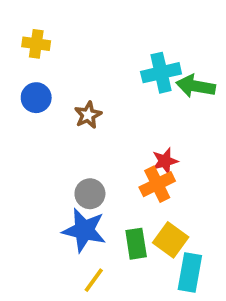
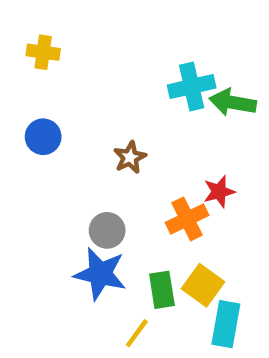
blue circle: (36, 98) -> (43, 137), moved
brown star: (88, 115) -> (130, 157), moved
red star: (165, 161) -> (219, 192), moved
yellow line: (94, 280) -> (137, 333), moved

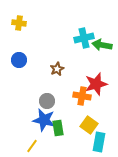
red star: (219, 192) -> (96, 84), size x1.6
orange cross: (187, 219) -> (82, 96), turned 36
green rectangle: (162, 290) -> (58, 128), moved
yellow line: (137, 333) -> (32, 146), moved

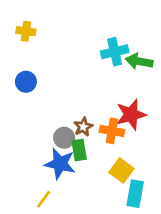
brown star: (57, 69) -> (83, 127), moved
green rectangle: (58, 128) -> (79, 150), moved

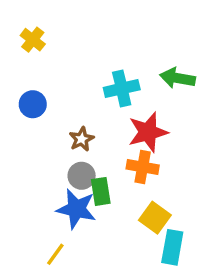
yellow cross: (26, 31) -> (33, 40), turned 30
cyan cross: (115, 52) -> (122, 89), moved
red star: (131, 115) -> (148, 132), moved
brown star: (83, 127) -> (82, 139), moved

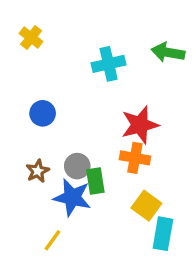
green arrow: (178, 78) -> (168, 52), moved
cyan cross: (122, 89) -> (109, 64), moved
blue circle: (33, 104) -> (43, 113), moved
brown star: (82, 139) -> (38, 171), moved

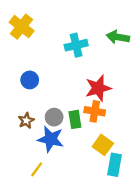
yellow cross: (31, 37) -> (22, 27), size x1.5
green rectangle: (95, 181) -> (75, 119), moved

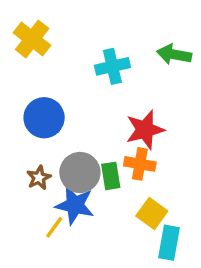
blue circle: (30, 80) -> (44, 118), size x1.5
gray circle: (54, 117) -> (80, 173), size x1.5
yellow line: (37, 169) -> (54, 227), moved

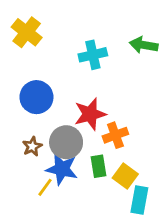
red star: (145, 130) -> (90, 114), moved
orange cross: (140, 164) -> (115, 135), turned -30
green rectangle: (111, 176) -> (99, 166), moved

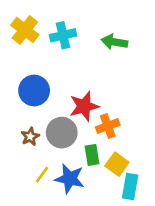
green arrow: (144, 45) -> (114, 42), moved
cyan cross: (93, 55) -> (63, 35), moved
blue star: (62, 169) -> (70, 179), moved

